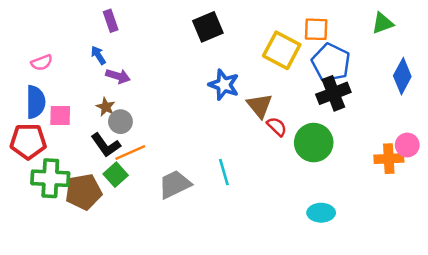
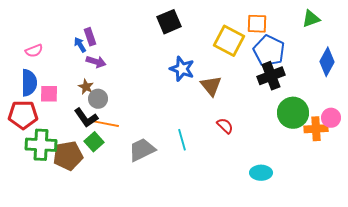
purple rectangle: (111, 21) -> (90, 37), moved
red semicircle: (277, 127) -> (225, 126), moved
green circle: (314, 143) -> (293, 113), moved
orange line: (130, 152) -> (106, 124), turned 35

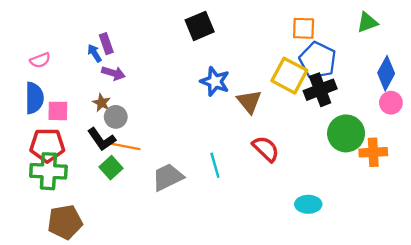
yellow square: (229, 41) -> (289, 76), moved
red pentagon: (23, 115) -> (47, 145), moved
pink circle: (331, 118) -> (391, 103), moved
red semicircle: (225, 126) -> (266, 149), size x1.4
brown pentagon: (68, 156) -> (65, 222), moved

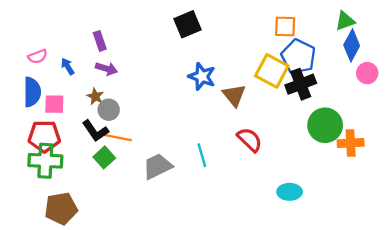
blue arrow: (94, 53) -> (68, 66), moved
blue diamond: (386, 73) -> (352, 45), moved
pink circle: (391, 103) -> (367, 73), moved

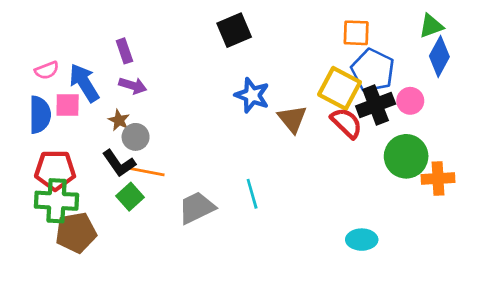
blue arrow: (68, 66) -> (84, 83), size x1.8
pink circle: (367, 73) -> (410, 101), moved
pink square: (54, 104) -> (68, 105), moved
red semicircle: (250, 140) -> (346, 123), moved
brown pentagon: (61, 208) -> (76, 233), moved

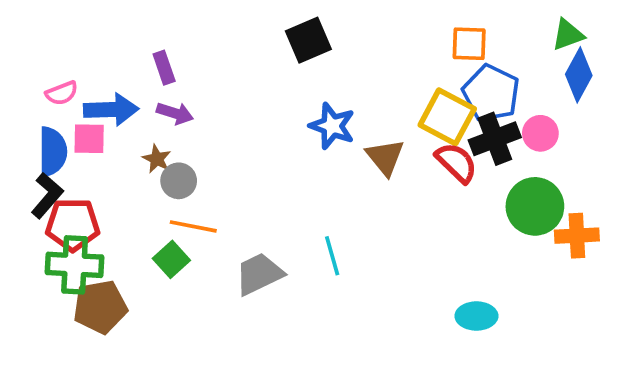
blue arrow: (84, 83) -> (111, 110), turned 120
black L-shape: (119, 163) -> (47, 195), moved, turned -104

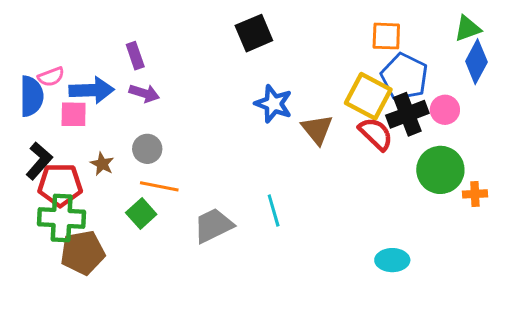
blue semicircle: (53, 152) -> (31, 96), moved
brown star: (157, 159) -> (102, 164), moved
orange cross: (577, 236) -> (475, 194), size x0.7

